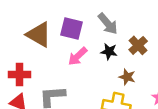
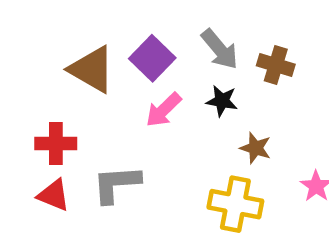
purple square: (72, 29) -> (152, 58), turned 30
brown cross: (138, 45) -> (276, 65), moved, turned -30

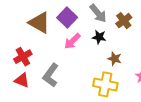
brown cross: (276, 65) -> (124, 21), turned 35
red cross: (56, 144) -> (23, 57), turned -30
gray L-shape: (116, 184) -> (51, 75), turned -50

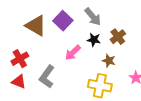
brown cross: (124, 21) -> (118, 37), moved
pink arrow: (72, 41) -> (73, 53), moved

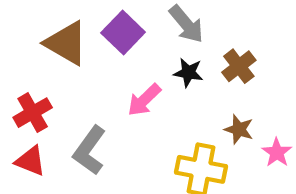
brown star: (109, 61) -> (239, 129), moved

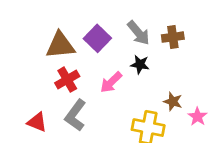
brown triangle: (66, 43) -> (60, 45), turned -36
brown cross: (239, 66) -> (173, 37), moved, turned 30
red cross: (33, 113) -> (67, 80), moved

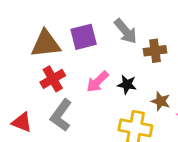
brown cross: (173, 37) -> (155, 51), moved
purple square: (97, 38) -> (84, 37), turned 32
black star: (140, 64) -> (127, 84), moved

